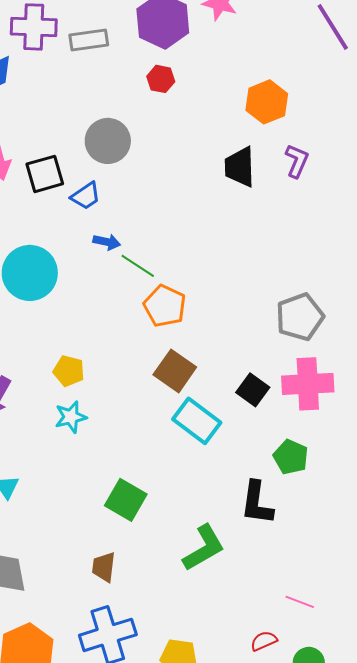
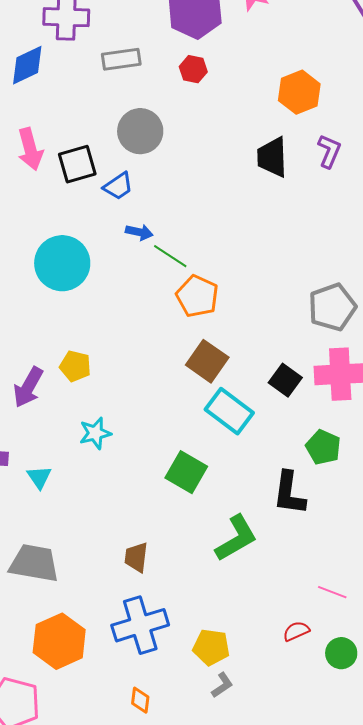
gray rectangle: (89, 40) -> (121, 59), moved
yellow pentagon: (69, 371) -> (75, 366), moved
cyan star: (71, 417) -> (95, 433), moved
green square: (126, 500) -> (186, 472), moved

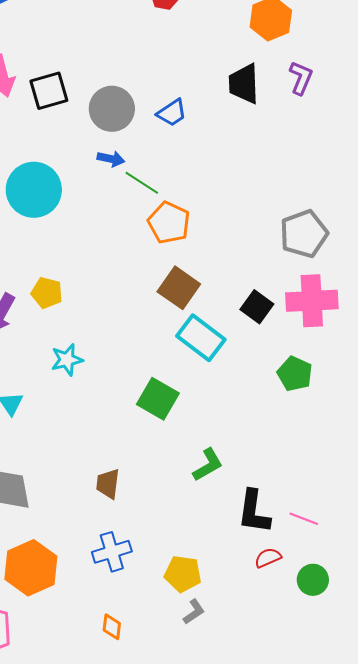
gray circle: (140, 131) -> (112, 109), moved
blue trapezoid: (118, 186) -> (172, 113), moved
black L-shape: (289, 493) -> (254, 512), moved
green L-shape: (236, 538) -> (208, 465), size x0.7
blue cross: (140, 625) -> (112, 552), size x0.7

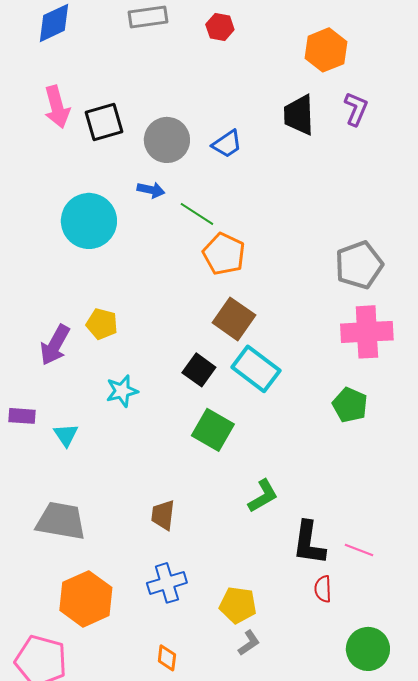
blue arrow: (111, 159) -> (151, 190), moved
black square: (257, 307) -> (199, 370), moved
red semicircle: (268, 558) -> (323, 589), turned -68
green circle: (313, 580) -> (368, 649), moved, size x1.4

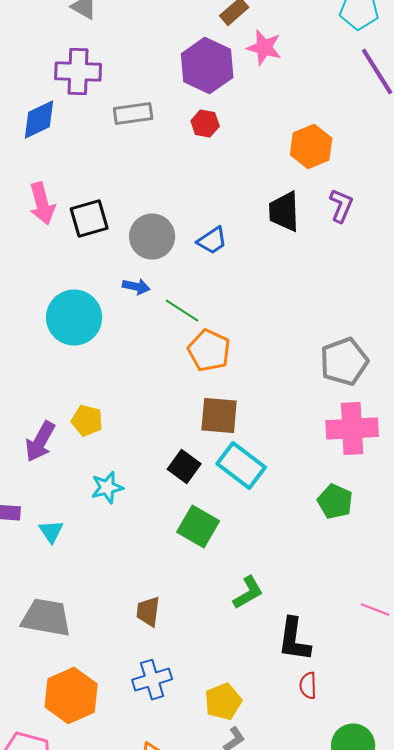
brown square: (234, 319) -> (219, 416), turned -30
pink line: (359, 550) -> (375, 610), moved
yellow pentagon: (238, 605) -> (223, 702), turned -30

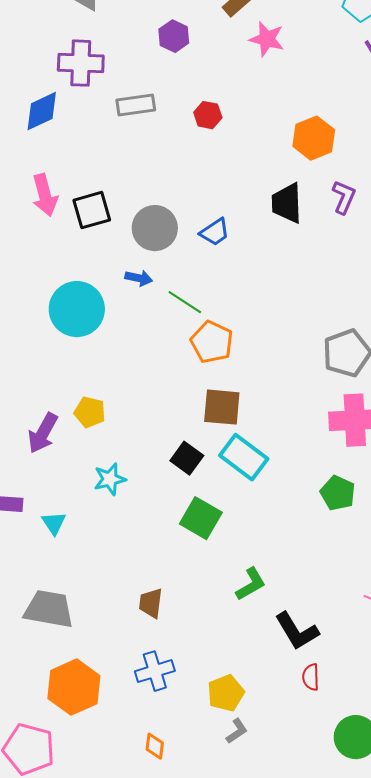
purple hexagon: (207, 66) -> (174, 36), moved, size x0.6
black L-shape: (294, 640) -> (297, 631), turned -39

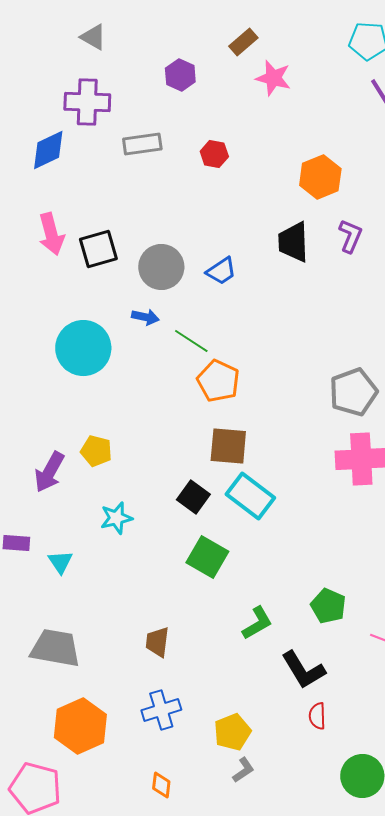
green pentagon: (338, 493) -> (328, 606), moved

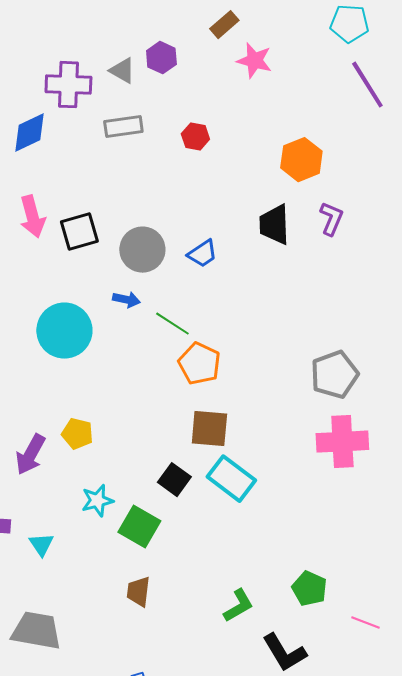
gray triangle: (93, 37) -> (122, 71), moved
green square: (207, 557) -> (139, 527), moved
brown trapezoid: (157, 642) -> (138, 592), moved

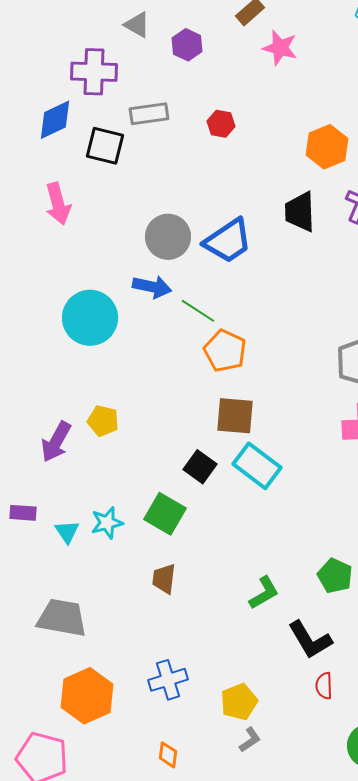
gray triangle: (122, 71) -> (137, 25), moved
black square: (79, 232) -> (105, 146), moved, turned 30
blue trapezoid: (202, 254) -> (228, 241), size x1.6
blue arrow: (126, 300) -> (152, 287), size x1.4
cyan star: (97, 501) -> (107, 523), moved

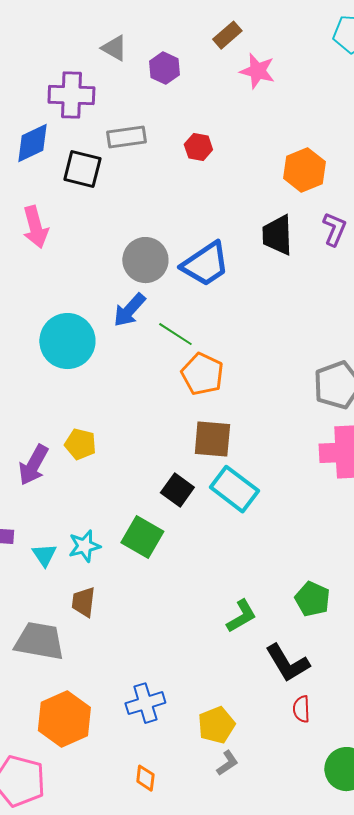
blue arrow: (152, 287) -> (129, 310), turned 120
brown trapezoid: (164, 579) -> (83, 602), moved

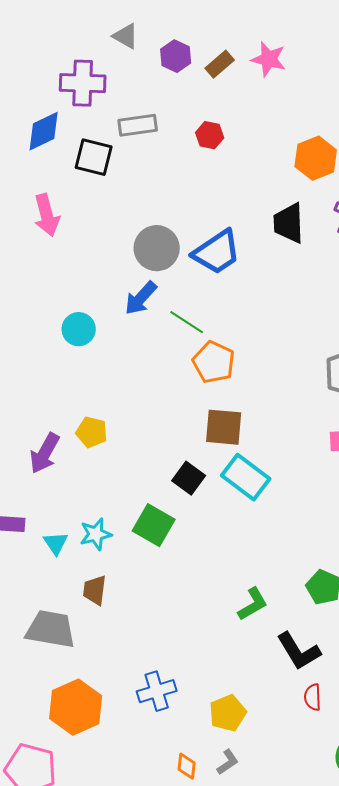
brown rectangle: (227, 35) -> (220, 64), moved
cyan circle: (67, 341) -> (79, 329), size x0.6
gray L-shape: (227, 763) -> (228, 762), moved
orange diamond: (145, 778) -> (187, 766), moved

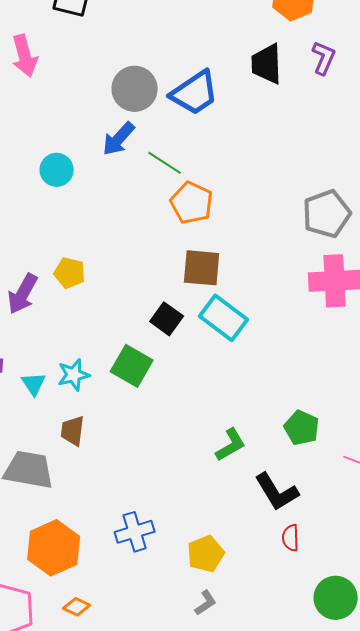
orange diamond: (187, 766) -> (77, 607), moved, turned -72

